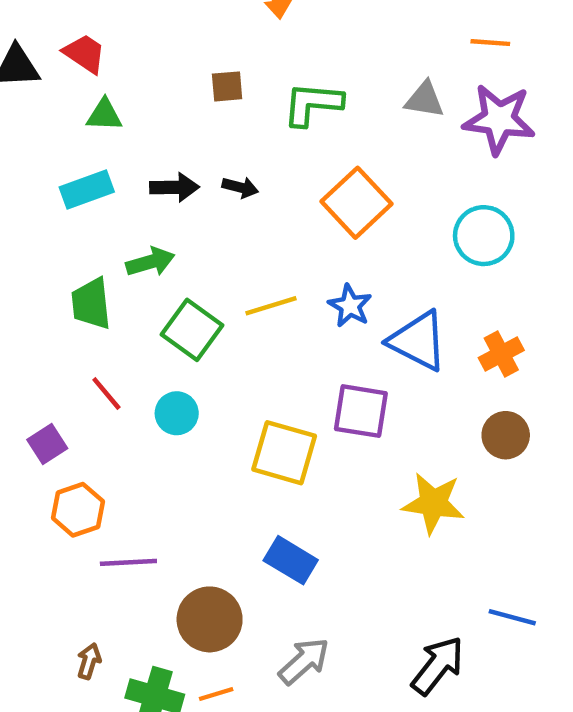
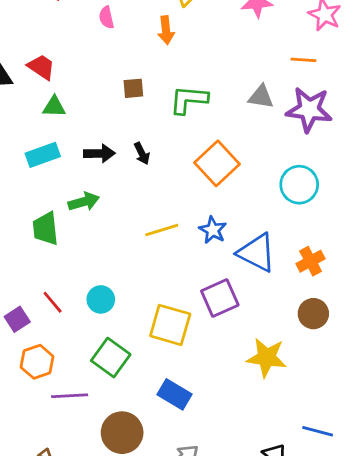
black arrow: (240, 187) -> (142, 153), turned 50
green square: (192, 330) -> (111, 358), moved
red line: (106, 394) -> (53, 302), moved
purple square: (361, 411) -> (220, 298), turned -33

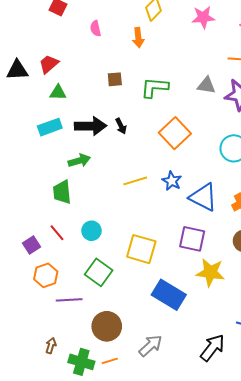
red trapezoid: (41, 67) -> (49, 64), turned -75
black arrow: (99, 153) -> (90, 126), size x1.4
green trapezoid: (46, 229) -> (62, 192), moved
purple square: (220, 298) -> (192, 239), moved, turned 36
blue rectangle: (174, 394) -> (169, 295), moved, size x1.4

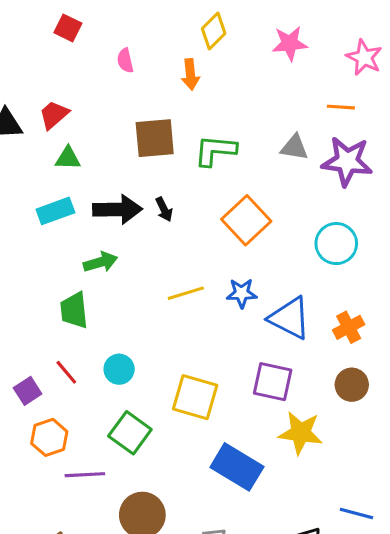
brown square: (115, 79) -> (155, 138), size x1.8
blue star: (172, 181) -> (242, 293), turned -30

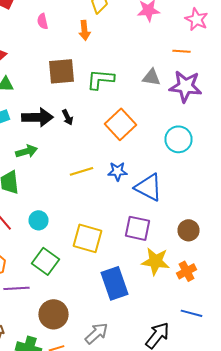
orange cross: (349, 327) -> (186, 271), moved
blue rectangle: (237, 467) -> (114, 283), turned 40

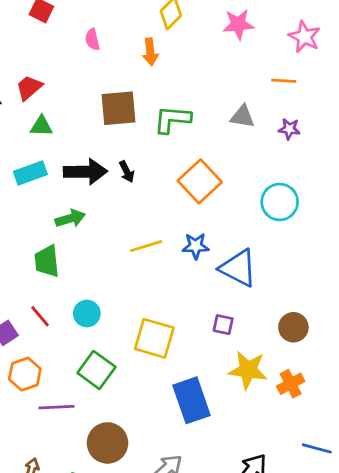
purple star: (186, 86) -> (289, 129), size x0.5
purple square: (138, 228) -> (223, 325), size x0.6
blue line: (192, 313) -> (317, 448), moved

